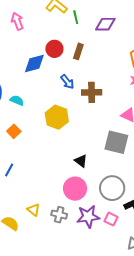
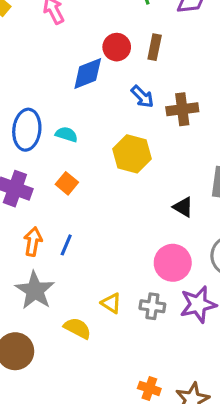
black triangle: (81, 161) -> (183, 207), moved

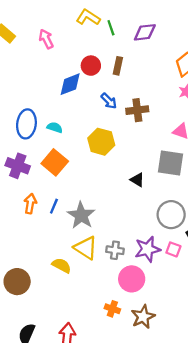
orange square: (67, 183) -> (55, 162), size x1.6
pink circle: (173, 263) -> (132, 279), moved
gray star: (35, 290) -> (81, 215), moved
yellow triangle: (111, 303) -> (86, 248), size x1.6

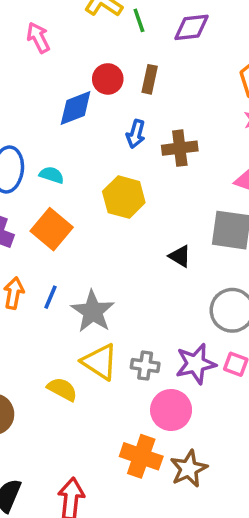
blue arrow: (109, 101) -> (136, 134), turned 60
orange cross: (112, 309) -> (141, 456), size x1.6

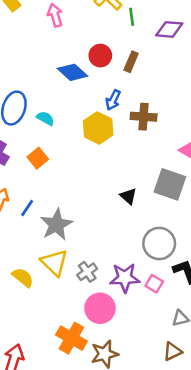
blue diamond: (76, 108) -> (73, 72), turned 52
yellow hexagon: (124, 197) -> (98, 128), moved
orange square: (52, 229) -> (38, 158), size x0.7
gray cross: (145, 366) -> (87, 272), turned 36

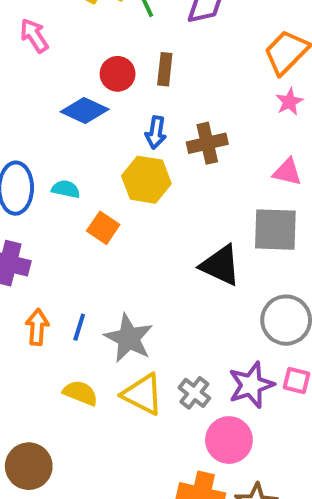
orange square: (38, 158) -> (103, 228), moved
black triangle: (128, 196) -> (220, 265), size x1.6
yellow semicircle: (23, 277) -> (80, 393), moved

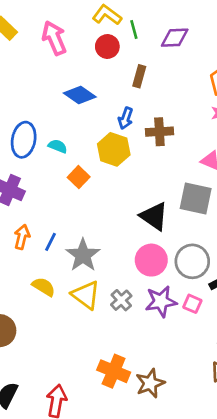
pink arrow: (34, 36) -> (54, 38), size x1.4
red circle: (118, 74) -> (107, 47), moved
pink circle: (229, 440) -> (151, 260), moved

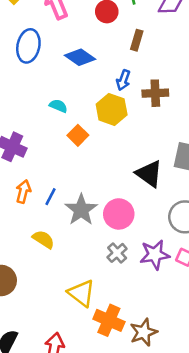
blue ellipse: (24, 140) -> (28, 46), moved
pink circle: (151, 260) -> (119, 214), moved
yellow triangle: (86, 295) -> (81, 293), moved

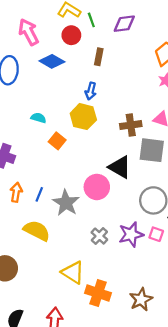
blue diamond: (80, 57) -> (52, 61), moved
brown cross: (155, 93) -> (131, 125), moved
pink circle: (119, 214) -> (97, 187), moved
yellow semicircle: (43, 239) -> (37, 231), size x1.4
brown star: (144, 332) -> (141, 299), moved

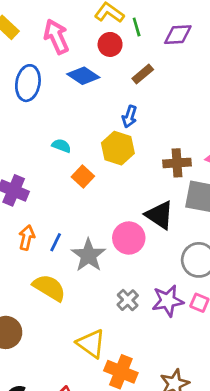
brown rectangle: (99, 57) -> (143, 74), turned 35

